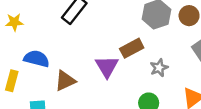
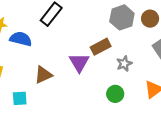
blue semicircle: (37, 59) -> (21, 39), moved

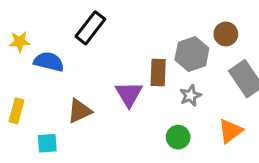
gray hexagon: (122, 17) -> (192, 54), moved
brown rectangle: (101, 47) -> (158, 72), turned -60

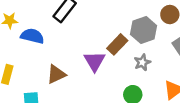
brown rectangle: (158, 72) -> (117, 44), turned 42

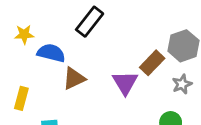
brown triangle: (56, 74) -> (74, 78), moved

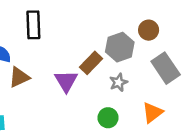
black rectangle: (90, 22) -> (33, 25), turned -40

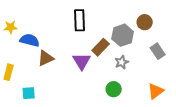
black rectangle: (33, 25) -> (80, 20), moved
gray rectangle: (166, 68) -> (158, 51), size x0.7
orange triangle: (152, 113) -> (156, 91), moved

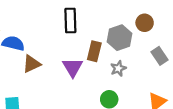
brown rectangle: (101, 47) -> (94, 51), turned -30

